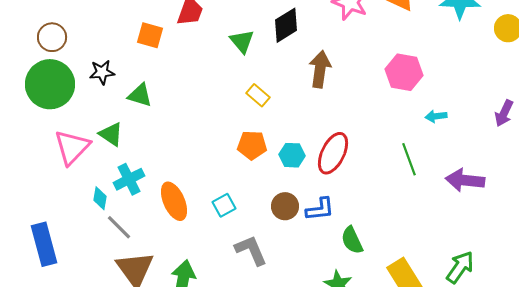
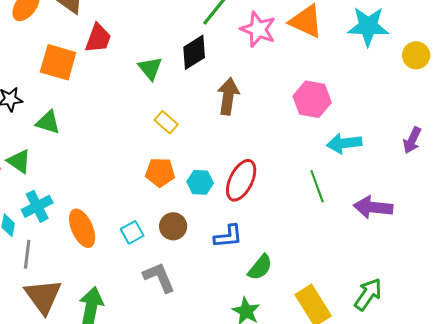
orange square: (150, 35) -> (58, 62), size x1.4
cyan arrow: (436, 116) -> (344, 143), size x1.6
brown circle: (285, 206) -> (173, 226), moved
gray line: (119, 227) -> (27, 254), turned 52
green semicircle: (352, 240) -> (260, 267), turned -116

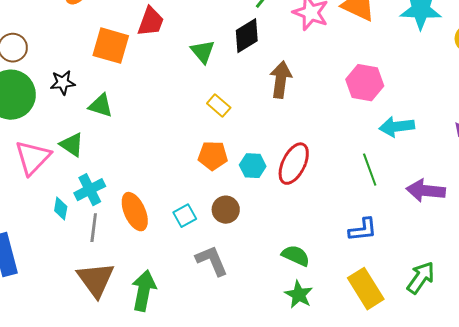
blue L-shape: (228, 236) -> (363, 230), moved
gray line: (27, 254) -> (94, 228), moved
green semicircle: (260, 267) -> (296, 256), moved, turned -104

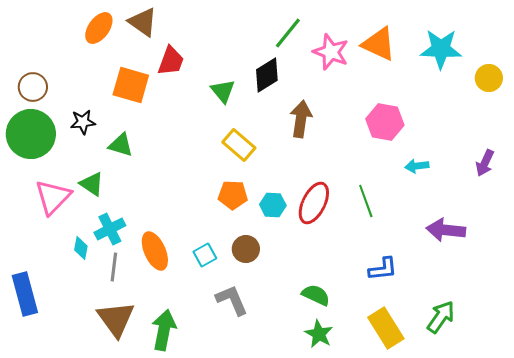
yellow rectangle: (219, 106) -> (239, 145), size x1.4
cyan arrow: (397, 127) -> (417, 166), size x0.7
green line: (370, 170) -> (366, 201), moved

